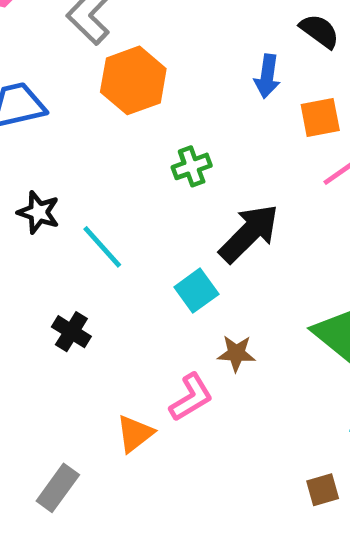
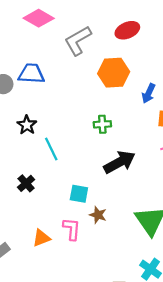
orange hexagon: (133, 80) -> (114, 73), moved
cyan square: (196, 291) -> (79, 194), moved, turned 30
pink L-shape: (191, 397) -> (72, 229), turned -70

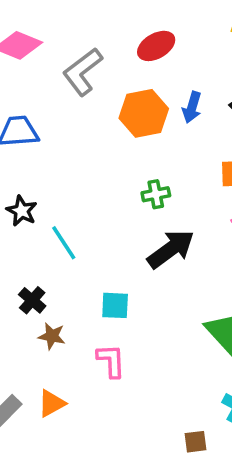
blue arrow: (149, 93) -> (192, 107), moved
green cross: (102, 124) -> (156, 194), moved
brown star: (98, 215) -> (52, 336), moved
orange triangle: (41, 238) -> (52, 403), moved

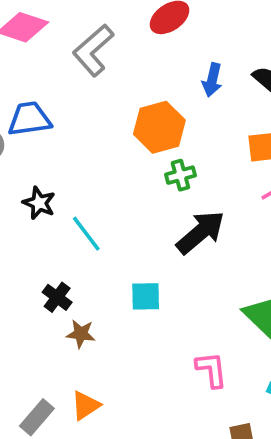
orange hexagon: (144, 113) -> (159, 127), moved
pink L-shape: (111, 361) -> (211, 370), moved

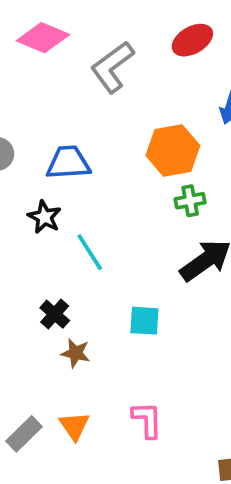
blue trapezoid: (29, 119) -> (68, 163), moved
pink L-shape: (211, 370) -> (147, 420), moved
orange triangle: (86, 405) -> (74, 426), turned -36

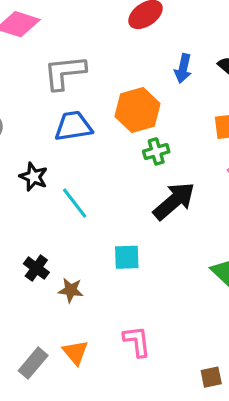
gray L-shape: (112, 67) -> (65, 72), moved, turned 36
blue trapezoid: (68, 163) -> (73, 126), moved
black cross: (55, 314) -> (36, 268), moved

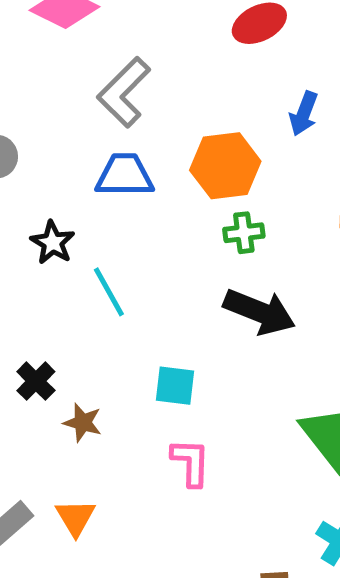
gray L-shape: (65, 72) -> (124, 92), turned -48
black arrow: (174, 201) -> (259, 312), turned 54
pink L-shape: (137, 341) -> (191, 462), moved

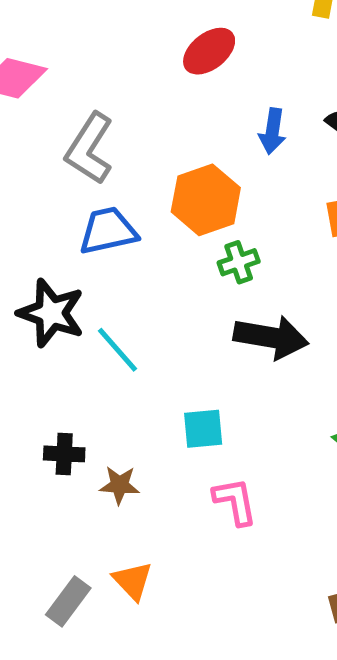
black star: (53, 243) -> (51, 313), size x1.5
black cross: (36, 381) -> (64, 454), turned -30

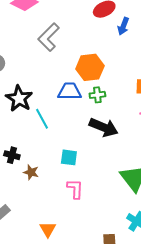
blue arrow: (272, 131) -> (123, 26), moved
blue trapezoid: (108, 231) -> (70, 91), moved
orange triangle: (133, 581) -> (48, 229), moved

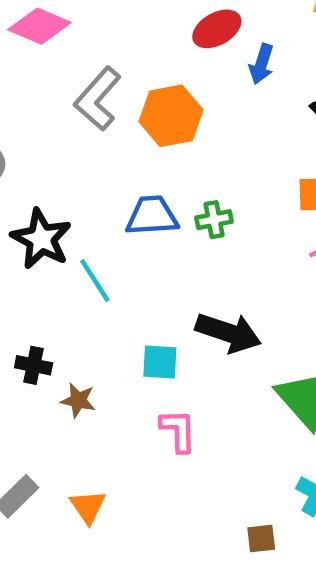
orange hexagon: (90, 67) -> (171, 116), moved
black arrow: (104, 127) -> (228, 333), moved
orange triangle: (48, 229) -> (88, 507), moved

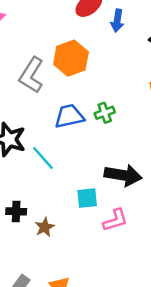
gray L-shape: (98, 99) -> (31, 75), moved
brown star: (78, 400) -> (45, 227), turned -30
pink L-shape: (178, 431) -> (115, 220), moved, turned 84

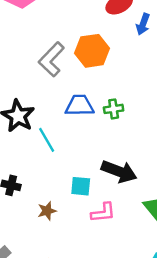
brown star: (45, 227) -> (47, 211), moved

